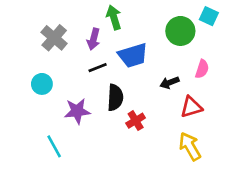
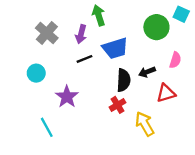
black semicircle: (115, 98) -> (123, 80), moved
purple star: (77, 111) -> (67, 97), turned -30
yellow arrow: (190, 146) -> (145, 124), moved

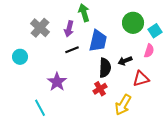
cyan square: (181, 14) -> (155, 31), moved, turned 32
blue trapezoid: (115, 48) -> (98, 41), turned -60
cyan circle: (36, 73) -> (20, 57), moved
yellow arrow: (145, 124) -> (123, 105), turned -120

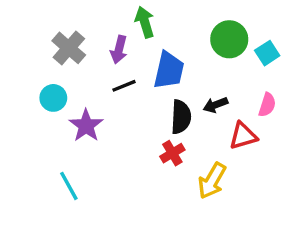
pink semicircle: (149, 51) -> (267, 105), moved
cyan circle: (20, 57) -> (53, 98), moved
purple star: (57, 82) -> (86, 126), moved

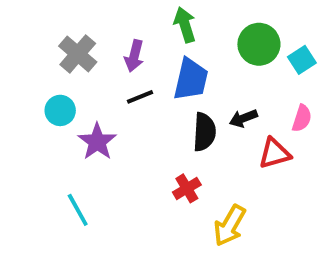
green arrow: (145, 22) -> (185, 25), moved
red cross: (172, 153) -> (187, 188), moved
yellow arrow: (212, 181) -> (230, 225), moved

